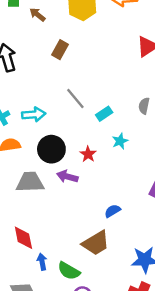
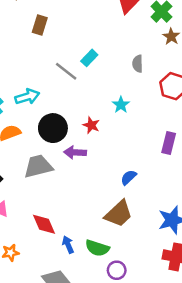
cyan rectangle: (104, 114) -> (89, 58), moved

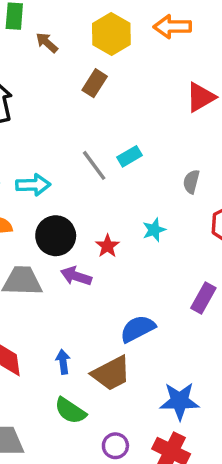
brown rectangle: (40, 25) -> (95, 83), moved
blue semicircle: (129, 177) -> (138, 329), size x1.5
blue arrow: (68, 245) -> (63, 362), moved
purple circle: (117, 270) -> (115, 446), moved

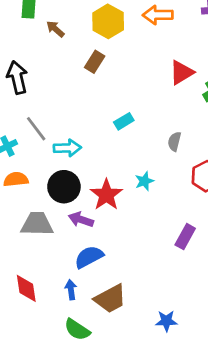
gray line: (94, 165) -> (36, 129), moved
cyan arrow: (33, 185) -> (67, 148), moved
red star: (107, 246) -> (106, 195), size x1.6
blue semicircle: (138, 329) -> (89, 257), moved
blue star: (180, 401) -> (166, 321), size x0.7

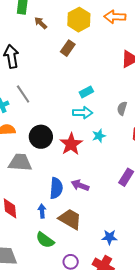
cyan arrow: (67, 148) -> (83, 113), moved
purple arrow: (81, 220) -> (80, 185), moved
blue semicircle: (89, 257) -> (56, 188), turned 120
brown trapezoid: (110, 299) -> (70, 219), turned -125

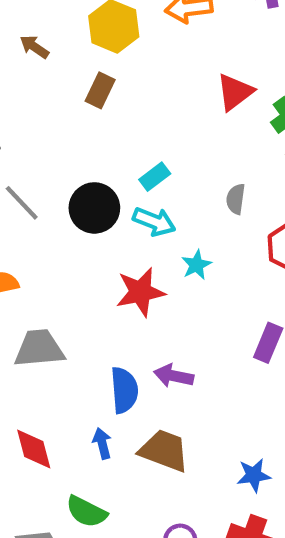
cyan arrow: (83, 113) -> (154, 222), turned 30
black circle: (41, 137) -> (94, 208), moved
red star: (71, 144) -> (140, 292), turned 30
green semicircle: (45, 240) -> (86, 512), moved

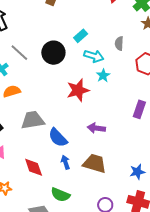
cyan arrow: (154, 222) -> (94, 56), moved
blue semicircle: (124, 390) -> (58, 138), moved, turned 145

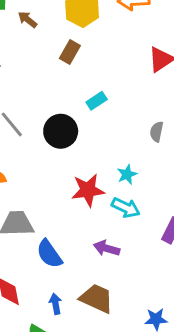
cyan rectangle: (81, 36) -> (97, 101), moved
cyan arrow: (94, 56) -> (126, 208), moved
blue arrow: (65, 162) -> (55, 304), moved

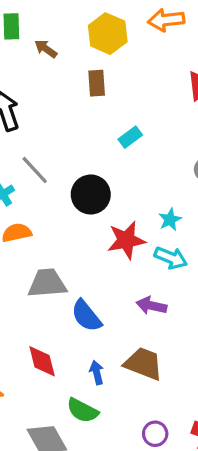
brown rectangle: (70, 52) -> (97, 83), turned -30
black circle: (61, 131) -> (91, 194), moved

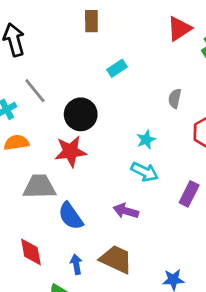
red star: (126, 240) -> (70, 151), moved

